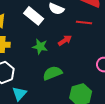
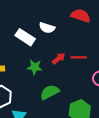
red line: (84, 22) -> (79, 57), moved

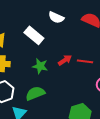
white semicircle: (47, 28) -> (56, 17), moved
green semicircle: (50, 92) -> (35, 93), moved

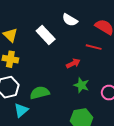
red line: (85, 61) -> (94, 47), moved
green star: (40, 66) -> (81, 85), moved

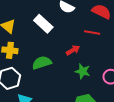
green semicircle: (40, 93) -> (42, 63), moved

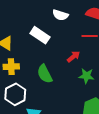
green semicircle: (42, 63) -> (45, 74), turned -90

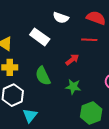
green star: (86, 76) -> (73, 87), moved

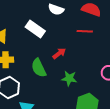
red arrow: (72, 60) -> (59, 53), moved

